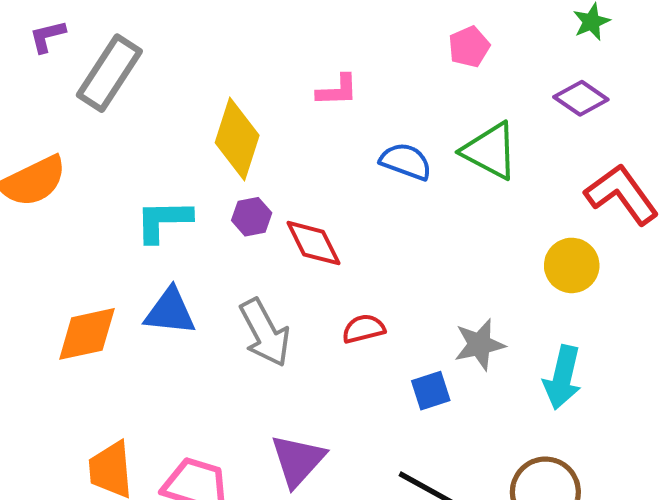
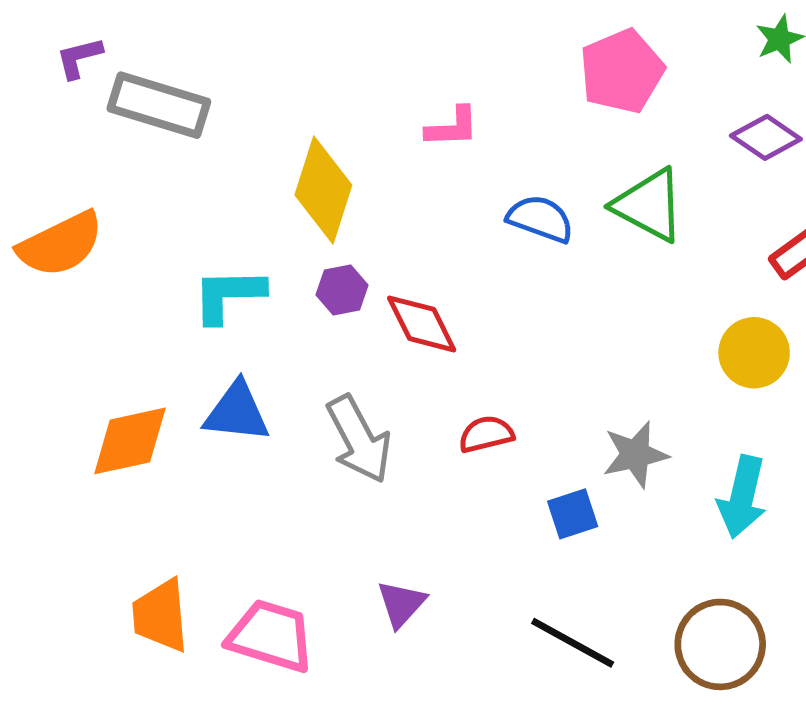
pink pentagon: (469, 47) -> (622, 71), size x1.6
gray rectangle: (109, 73) -> (159, 105), turned 74
purple triangle: (298, 460) -> (401, 604), size x0.7

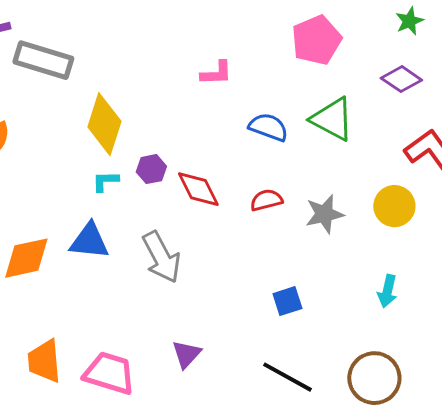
yellow diamond: (323, 190) -> (104, 124), moved
cyan L-shape: (228, 295) -> (105, 181), moved, size x0.6
red semicircle: (486, 434) -> (266, 200), moved
gray star: (635, 455) -> (324, 214), moved
cyan arrow: (742, 497) -> (387, 291), size x0.7

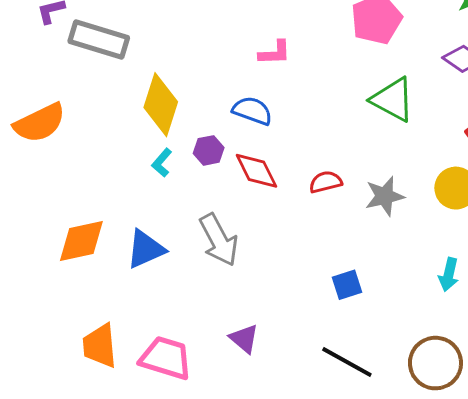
blue semicircle: (268, 127) -> (252, 111), moved
cyan L-shape: (105, 181) -> (162, 163), turned -48
blue triangle: (89, 241) -> (145, 249), moved, turned -30
purple triangle: (186, 354) -> (244, 339), turned -32

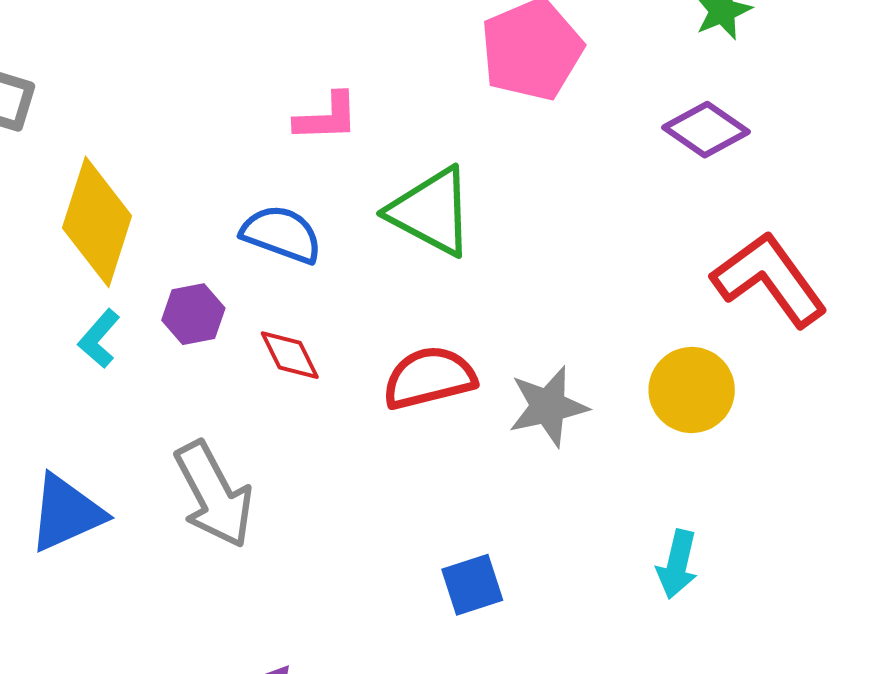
green triangle: (393, 100) -> (431, 212), moved
red diamond: (256, 171) -> (290, 355), size x0.7
red semicircle: (326, 182) -> (429, 378), size x1.4

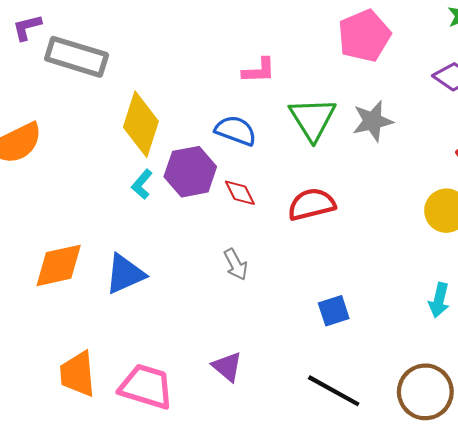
green triangle: (431, 212) -> (313, 119), turned 30
purple hexagon: (193, 314) -> (190, 172), size x1.6
gray star: (548, 406) -> (373, 121), moved
gray arrow: (214, 495) -> (236, 264), moved, size x0.6

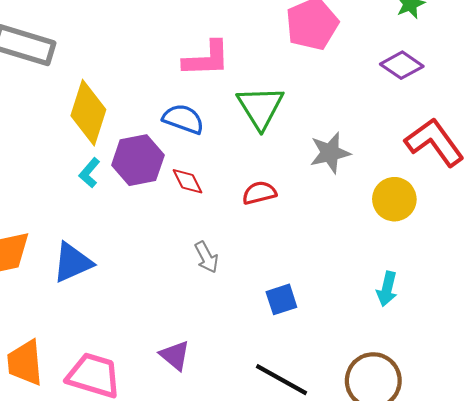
pink L-shape: (259, 70) -> (207, 59), size x1.4
gray star: (373, 121) -> (330, 153), moved
red semicircle: (312, 204) -> (259, 193), size x0.7
gray arrow: (236, 264) -> (207, 257), moved

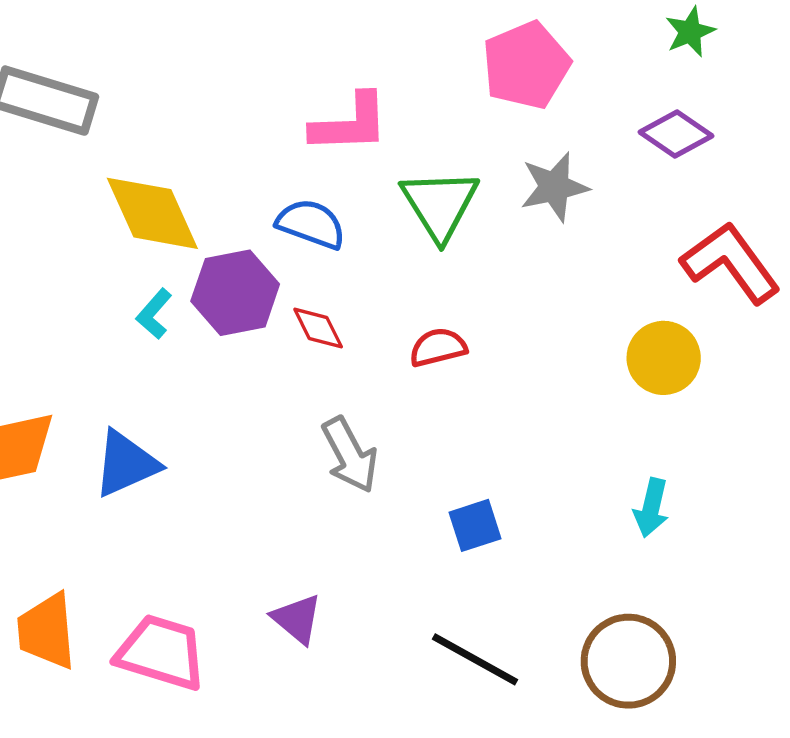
yellow diamond: (88, 113) -> (152, 213), turned -42
gray star: (330, 153) -> (554, 187), moved
gray arrow: (207, 257) -> (350, 455), size x1.4

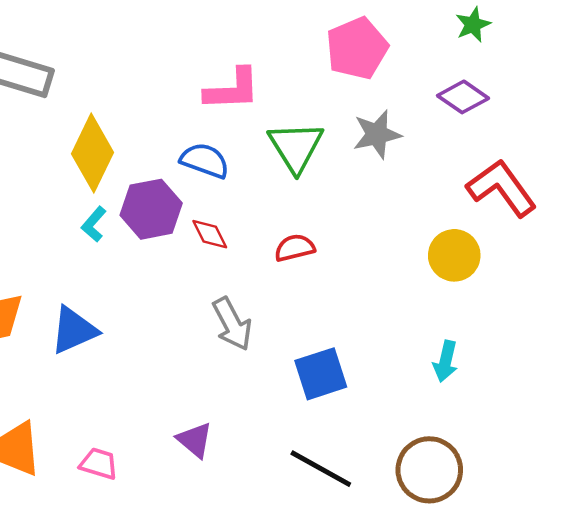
yellow diamond: (152, 213) -> (93, 153), turned 50
blue square: (475, 525) -> (321, 374), size x1.4
pink trapezoid: (161, 652) -> (99, 464), size x0.6

